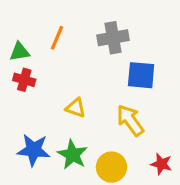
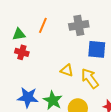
yellow triangle: (76, 108) -> (67, 70), moved

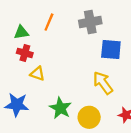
yellow triangle: (67, 70) -> (37, 74), moved
blue star: (28, 97) -> (17, 105), moved

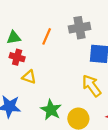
orange line: (49, 22) -> (47, 36), moved

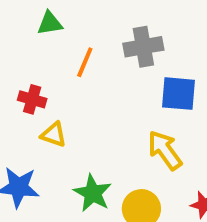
green triangle: (14, 38) -> (50, 23), moved

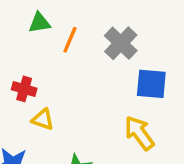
gray cross: (143, 47) -> (121, 43), turned -36
orange line: (85, 62) -> (70, 40), moved

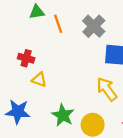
orange line: (70, 40) -> (58, 24), turned -42

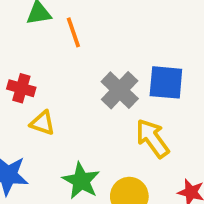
gray cross: (94, 26) -> (120, 90), moved

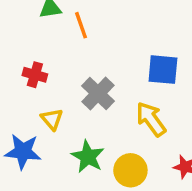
gray cross: (120, 90) -> (98, 93), moved
yellow triangle: (43, 123) -> (52, 119), moved, turned 30

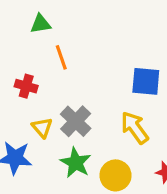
orange line: (81, 25) -> (61, 57), moved
gray cross: (98, 93) -> (76, 121), moved

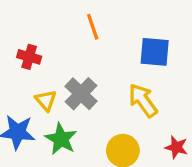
orange line: (61, 57) -> (93, 27), moved
green star: (76, 163) -> (61, 139), moved

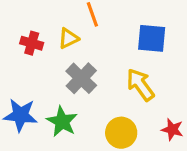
yellow triangle: (46, 100) -> (68, 38), moved, turned 45

